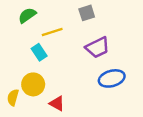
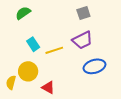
gray square: (87, 13) -> (83, 13), moved
yellow line: (52, 32) -> (54, 50), moved

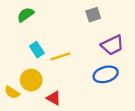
purple trapezoid: (82, 40) -> (112, 45), moved
yellow semicircle: (11, 82) -> (12, 92), turned -72

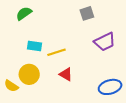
cyan rectangle: (37, 50) -> (34, 46), turned -48
blue ellipse: (106, 74) -> (110, 87), moved
red triangle: (54, 98) -> (66, 74), moved

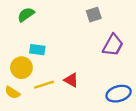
purple trapezoid: (105, 42) -> (113, 45), turned -35
yellow line: (56, 52) -> (44, 85), moved
yellow circle: (29, 74) -> (21, 68), moved

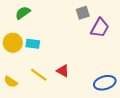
purple trapezoid: (113, 45) -> (100, 28), moved
yellow circle: (21, 68) -> (13, 43), moved
yellow line: (44, 85) -> (39, 75), turned 54

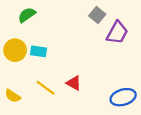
gray square: (83, 13) -> (97, 15), turned -32

